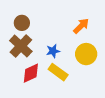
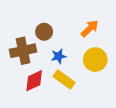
brown circle: (22, 23) -> (44, 32), moved
brown cross: (21, 46) -> (23, 51), turned 35

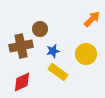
orange arrow: (90, 28) -> (92, 19), moved
red diamond: (34, 81) -> (22, 82), moved

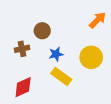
brown cross: (21, 46) -> (22, 49), size x0.6

